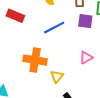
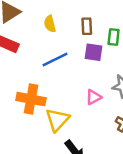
yellow triangle: (57, 76) -> (57, 120), size x1.5

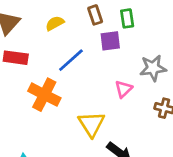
yellow semicircle: (50, 24) -> (55, 23), turned 91
orange cross: (31, 99) -> (44, 95), moved, turned 32

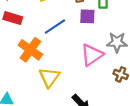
pink triangle: (124, 89) -> (92, 55), size x1.6
yellow triangle: (91, 124) -> (49, 77), moved

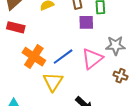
blue line: (55, 26) -> (63, 57), moved

